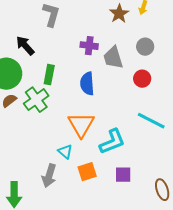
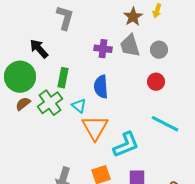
gray trapezoid: (113, 58) -> (130, 46), moved
cyan triangle: (65, 152) -> (79, 106), moved

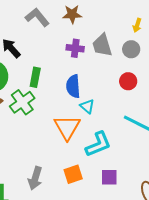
yellow arrow: (157, 11) -> (137, 25), moved
brown star: (133, 17) -> (72, 14), moved, turned 30
gray L-shape: (65, 18) -> (37, 17), turned -55
cyan triangle: (79, 106) -> (87, 106), moved

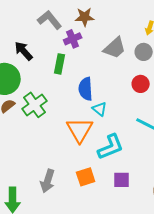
gray trapezoid: (102, 45) -> (115, 48), turned -115
purple cross: (75, 48) -> (73, 39), moved, turned -30
green rectangle: (35, 77) -> (60, 64), moved

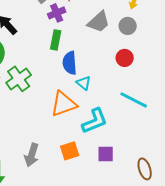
green rectangle: (60, 64) -> (56, 40), moved
orange triangle: (80, 130) -> (64, 104), turned 40

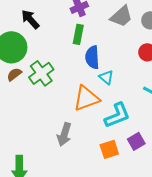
orange square: (70, 151) -> (109, 149), moved
purple square: (106, 154) -> (136, 141), moved, turned -30
gray arrow: (32, 155) -> (64, 134), moved

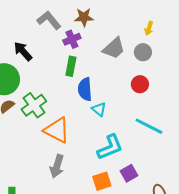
orange triangle: (86, 98) -> (57, 130), moved, turned 48

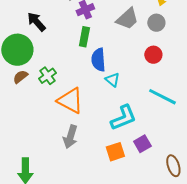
green cross: (34, 105) -> (47, 76), size x0.7

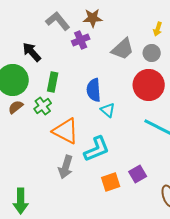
green rectangle: (84, 37) -> (53, 82), moved
red circle: (153, 55) -> (149, 85), size x1.8
cyan L-shape: (123, 118) -> (97, 149), moved

